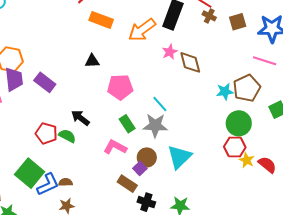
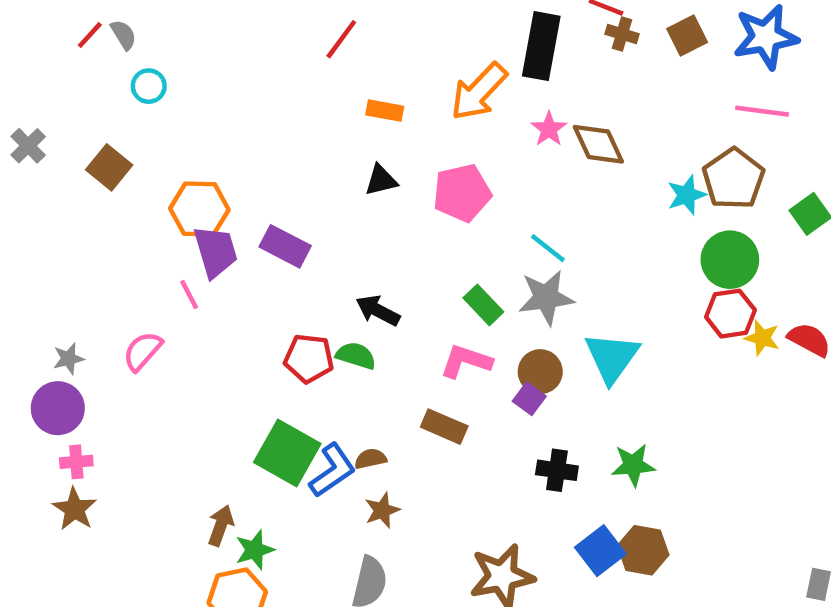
orange rectangle: (101, 20) -> (385, 111), moved, size x0.7
pink pentagon: (120, 87) -> (462, 193), moved
brown rectangle: (127, 184) -> (444, 427), moved

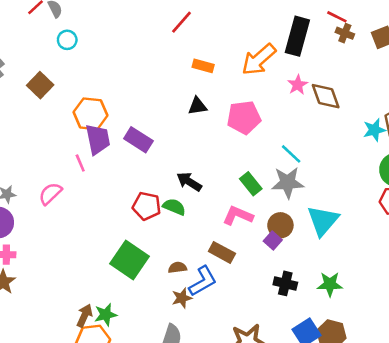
blue L-shape: (332, 470) -> (203, 281), moved
brown arrow: (221, 525) -> (85, 316), moved

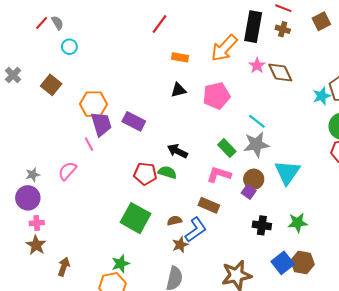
brown cross: (345, 33) -> (283, 29), moved
brown arrow: (85, 316) -> (64, 267), moved

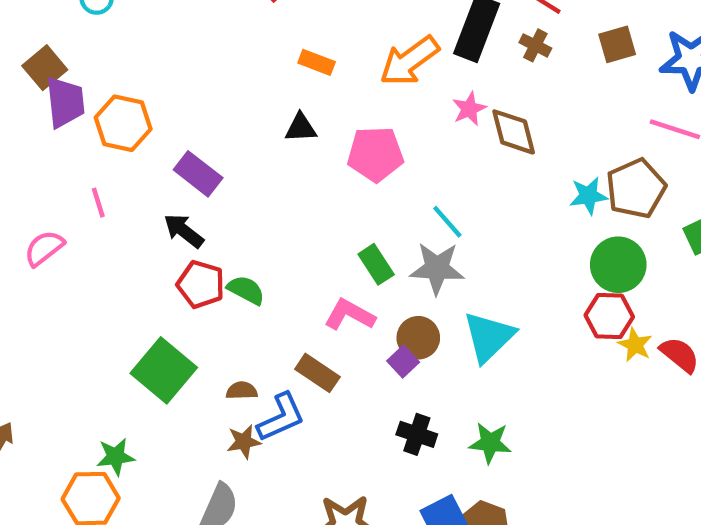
purple trapezoid: (101, 124) -> (65, 102), moved
black arrow: (177, 151) -> (184, 231), moved

